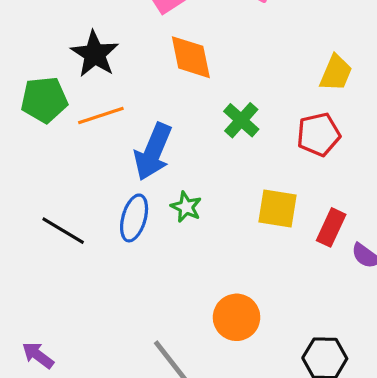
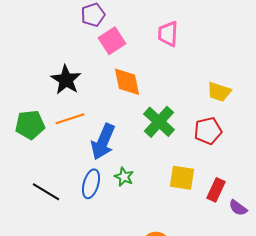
yellow trapezoid: (336, 73) -> (219, 92), turned 85
green pentagon: (44, 100) -> (30, 125), moved
green cross: (241, 120) -> (159, 122), size x1.4

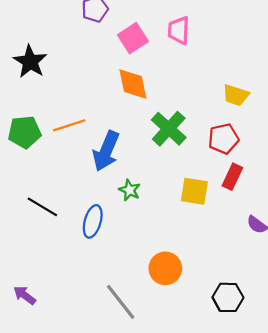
pink square: (112, 41) -> (133, 38), moved
black star: (66, 80) -> (30, 62), moved
blue ellipse: (91, 184) -> (93, 221), moved
red rectangle: (216, 190) -> (232, 177), moved

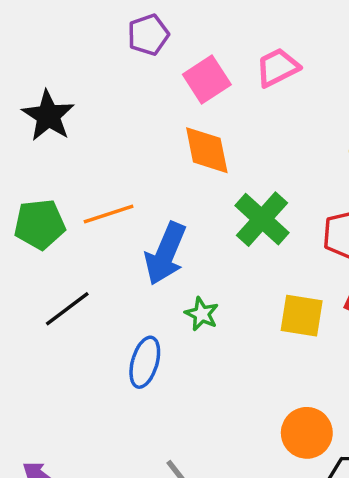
pink trapezoid: (179, 30) -> (278, 67), turned 60
black line: (42, 207) -> (67, 309), moved, turned -68
orange circle: (165, 268) -> (307, 433), moved

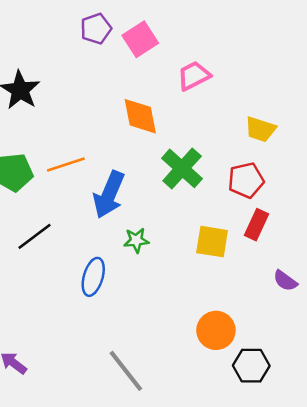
pink trapezoid: (278, 67) -> (194, 76), moved
pink square: (207, 80) -> (140, 39), moved
green star: (202, 314) -> (136, 240), turned -30

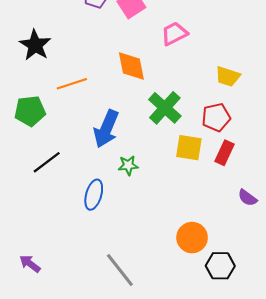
orange line: (66, 165) -> (72, 84), moved
yellow square: (212, 242) -> (189, 148), moved

